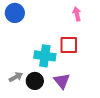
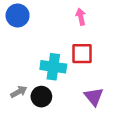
pink arrow: (77, 14) -> (81, 17), moved
purple triangle: (62, 81) -> (94, 97), moved

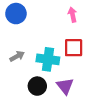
gray arrow: (19, 92) -> (17, 56), moved
purple triangle: (94, 97) -> (65, 86), moved

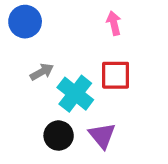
gray arrow: (17, 56) -> (42, 72), moved
cyan cross: (48, 59) -> (75, 94), turned 30

